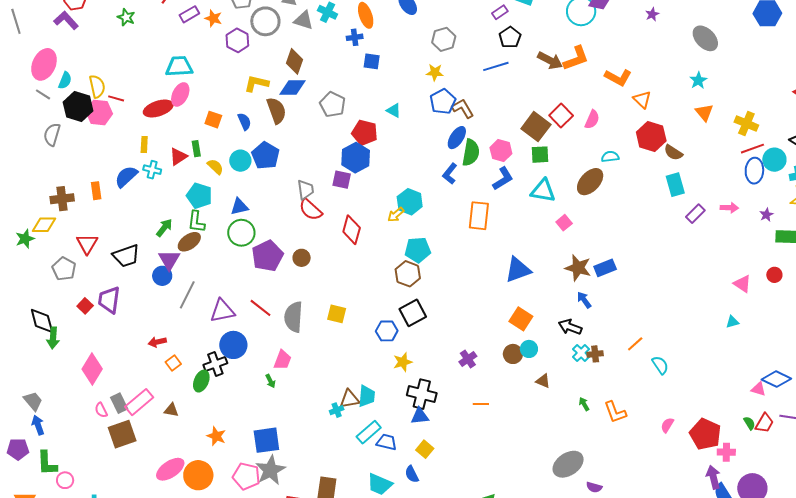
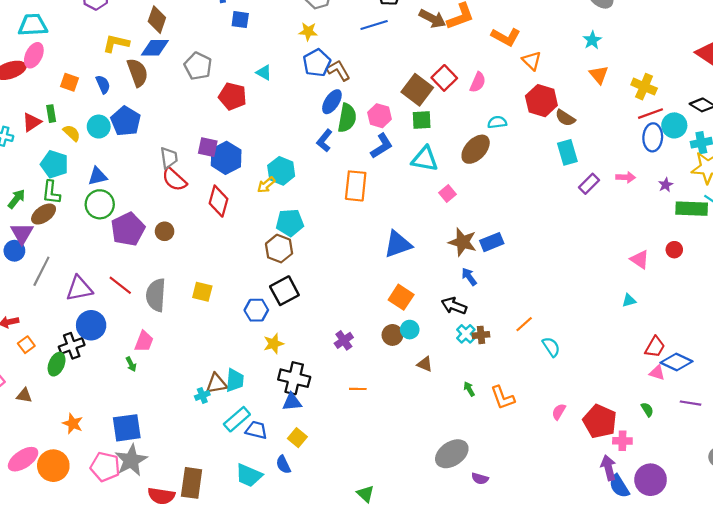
blue hexagon: (356, 158) -> (226, 158), moved
red trapezoid: (764, 423) -> (655, 347), moved

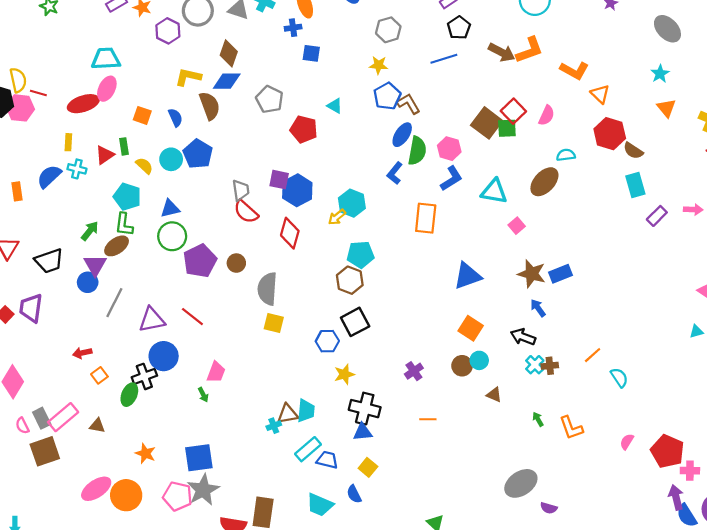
green square: (422, 120) -> (507, 128), moved
gray semicircle: (156, 295) -> (267, 289), moved

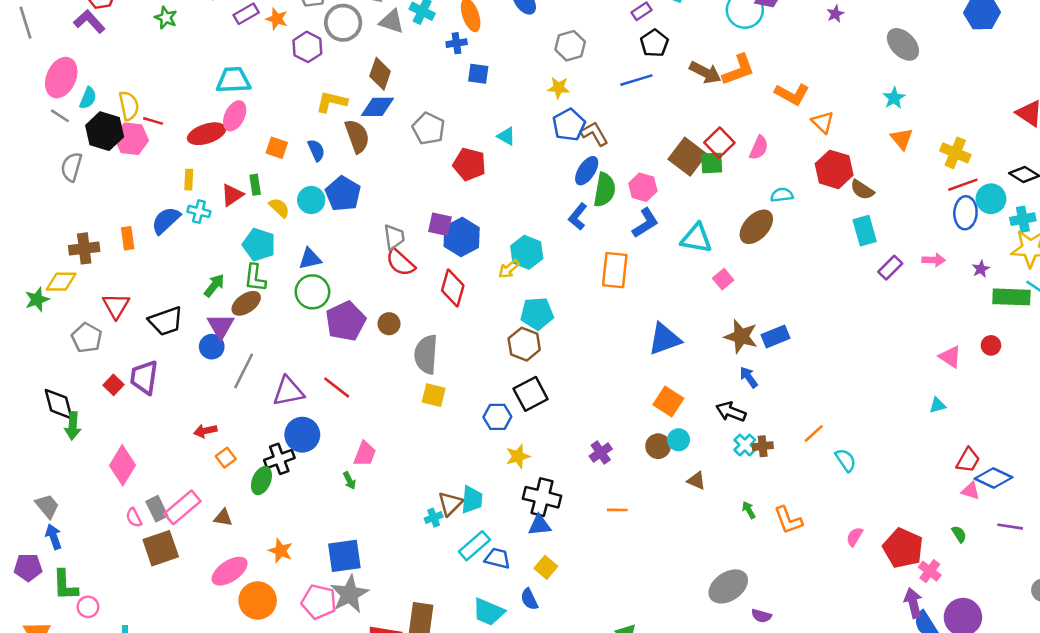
brown triangle: (288, 414) -> (450, 504), turned -35
pink cross: (690, 471) -> (930, 571), turned 36
pink ellipse: (96, 489) -> (230, 571), moved

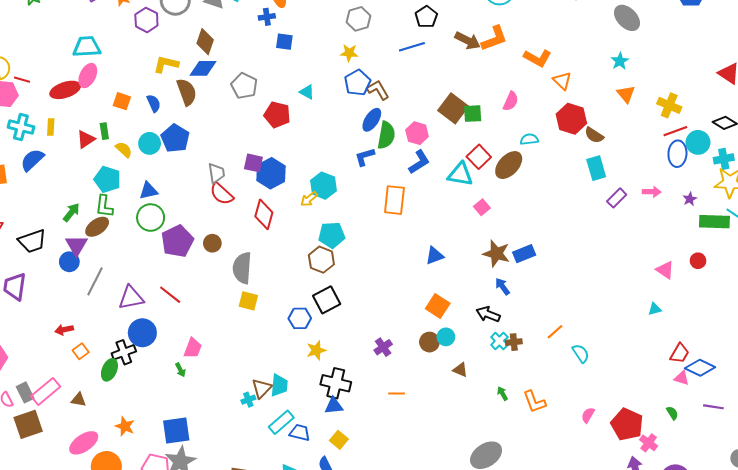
red square: (719, 143) -> (479, 157), moved
cyan cross: (199, 211) -> (21, 127), moved, size x1.4
blue L-shape: (578, 217) -> (365, 157), turned 35
blue triangle: (664, 339) -> (435, 256), size x0.7

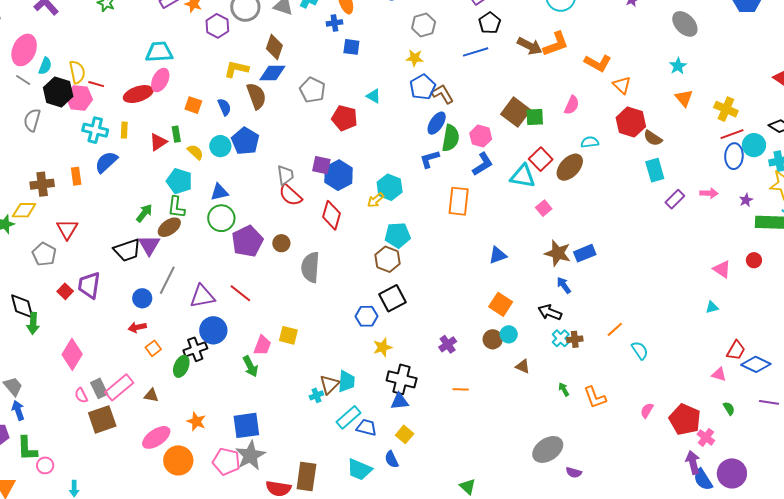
black trapezoid: (32, 241) -> (127, 250), moved
blue circle: (69, 262) -> (142, 298), moved
yellow square: (248, 301) -> (288, 335), moved
green arrow: (180, 370) -> (250, 366), size x1.5
pink triangle: (682, 378) -> (719, 374), moved

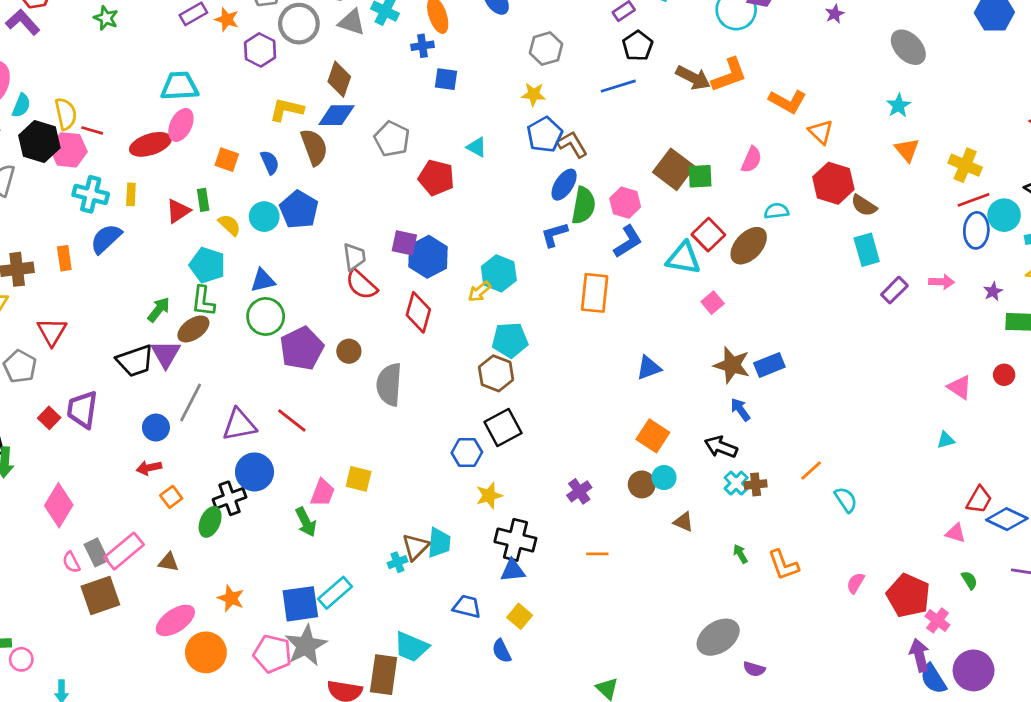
cyan rectangle: (348, 417) -> (335, 593), moved
cyan trapezoid: (360, 469) -> (411, 647), moved

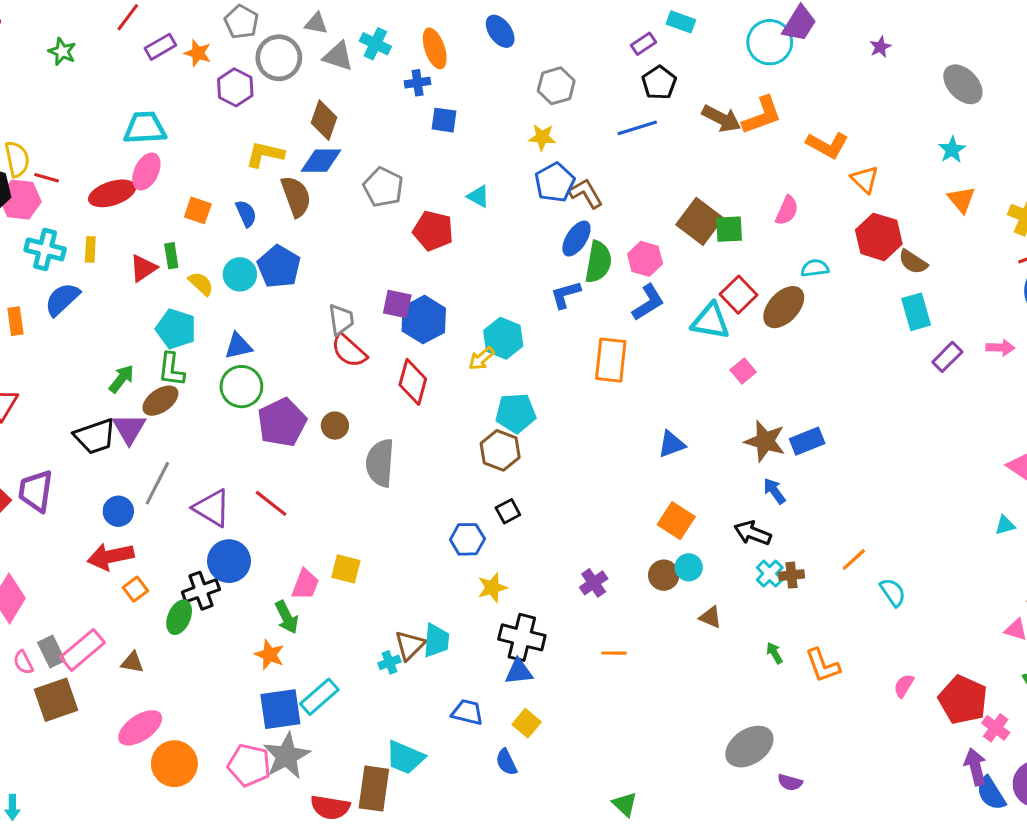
purple triangle: (239, 425) -> (212, 508), turned 42
black square: (503, 428) -> (508, 511), size x0.6
red arrow: (149, 468) -> (111, 556), size x1.6
orange star: (231, 598) -> (269, 655), moved

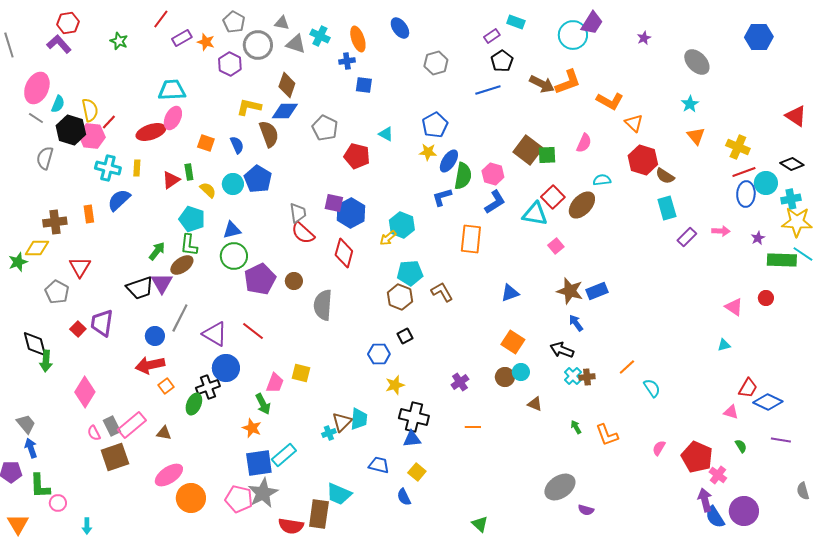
yellow star: (542, 137) -> (428, 152), moved
red line: (47, 178) -> (109, 122), turned -63
brown L-shape: (586, 193) -> (442, 292), moved

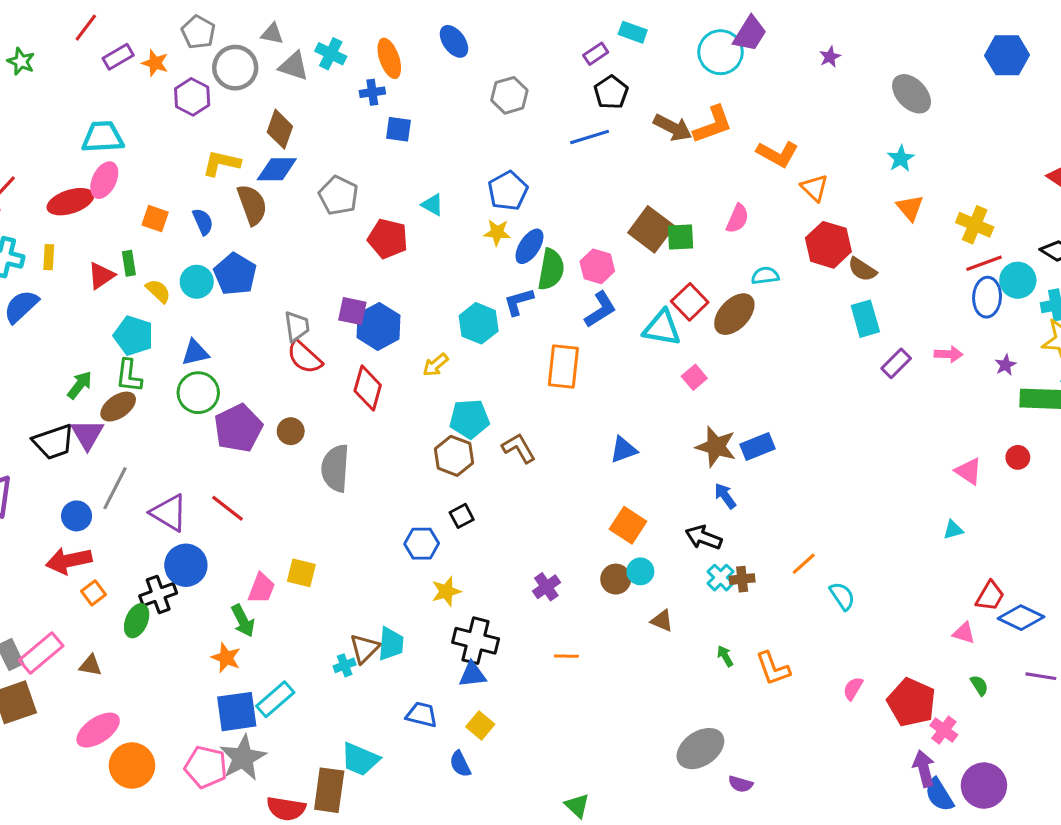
cyan hexagon: (402, 225) -> (479, 323), moved

